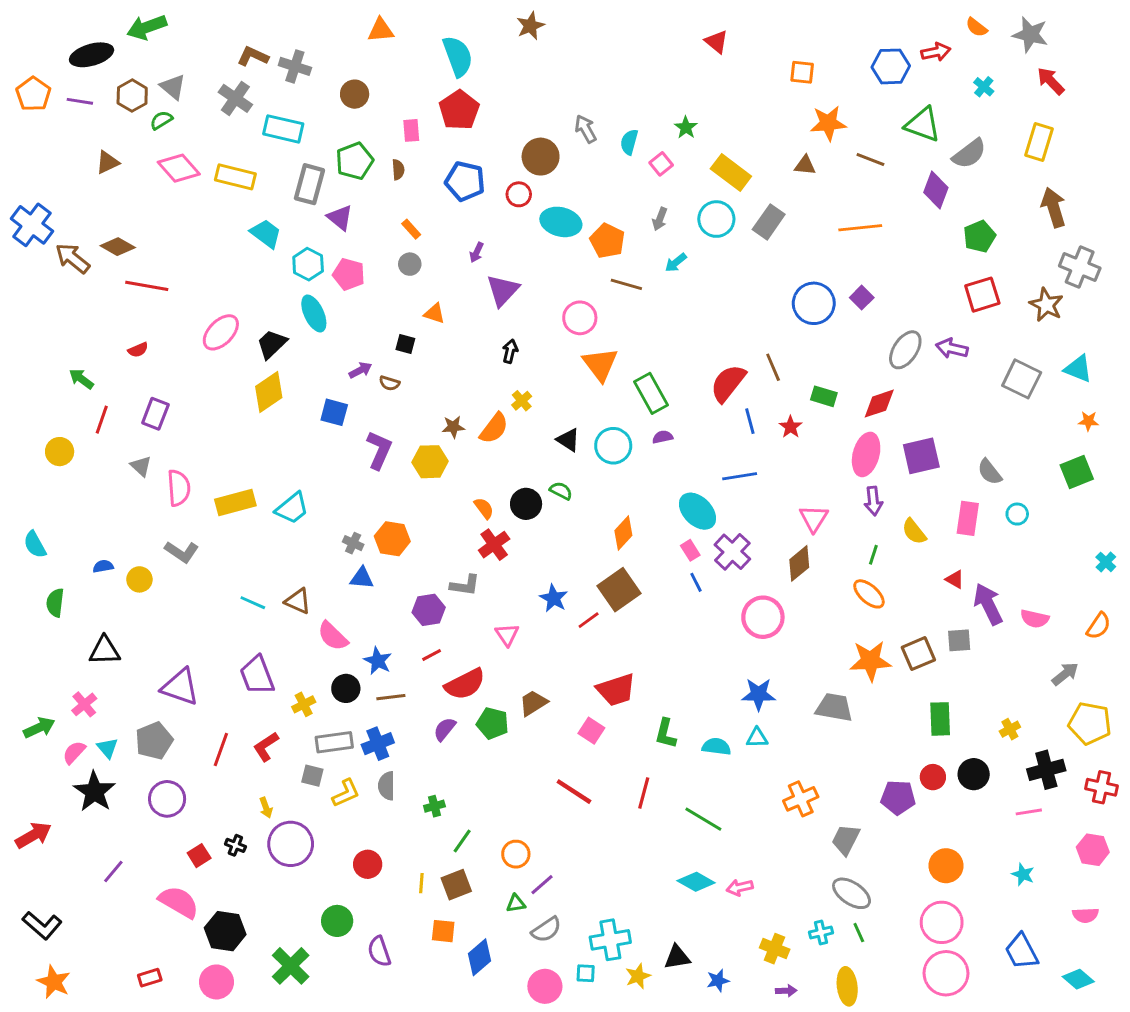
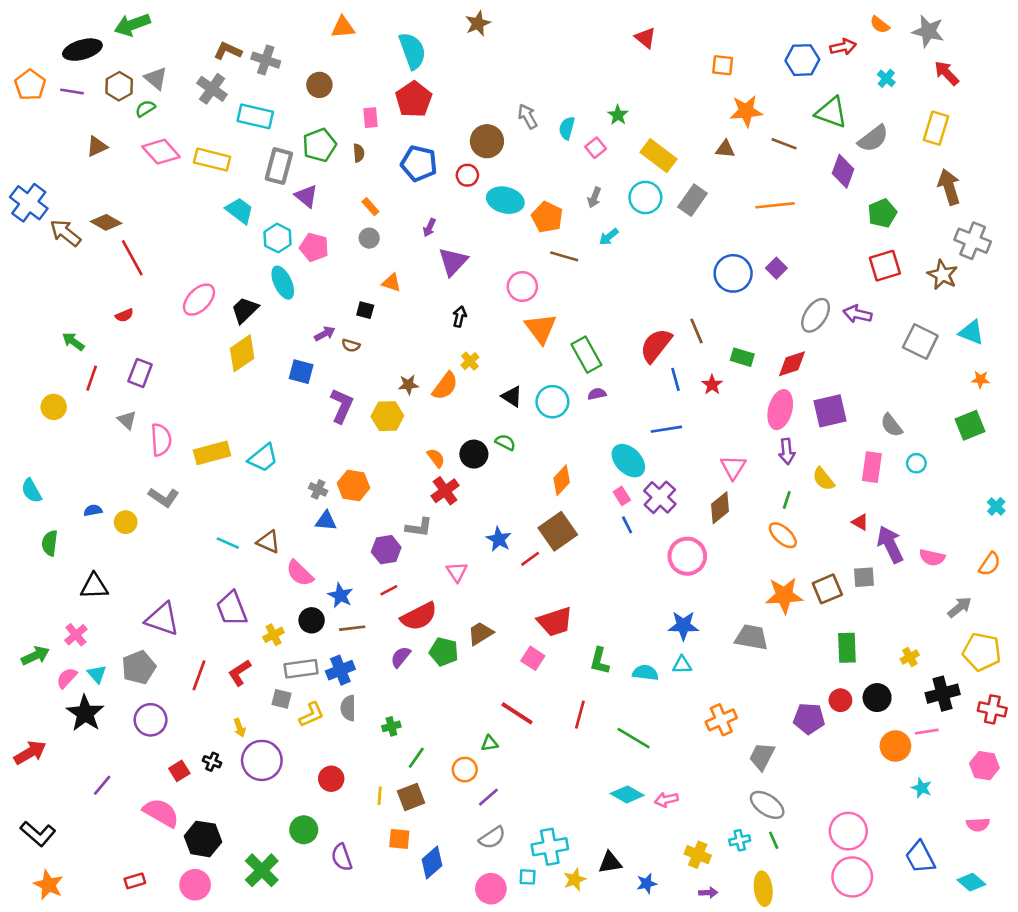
red line: (147, 286) -> (132, 258), turned 51
orange circle: (946, 866) -> (895, 746), moved
green triangle: (516, 903) -> (490, 743), moved

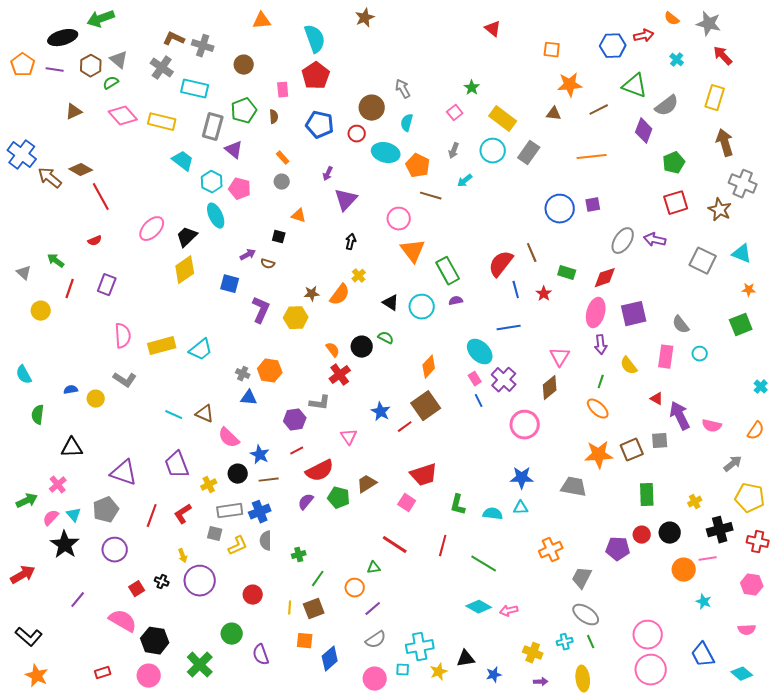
cyan semicircle: (567, 128) -> (407, 123), moved
brown line: (784, 144) -> (599, 110), turned -48
purple square: (776, 268) -> (593, 205), turned 35
gray triangle: (127, 420) -> (24, 273), moved

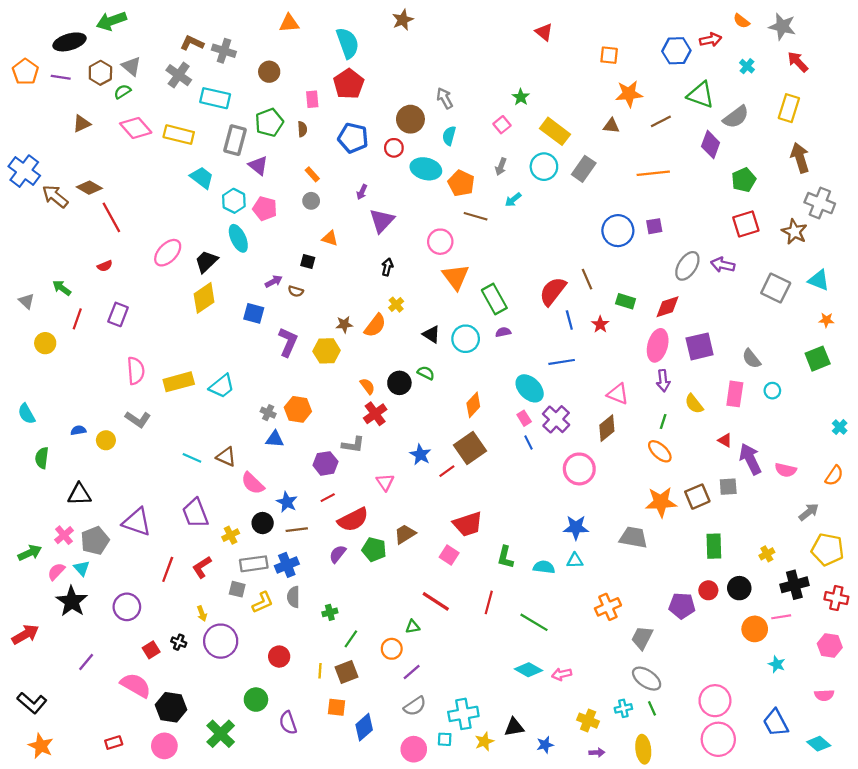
pink triangle: (560, 357) -> (618, 394), turned -40
gray pentagon: (106, 510) -> (95, 541), moved

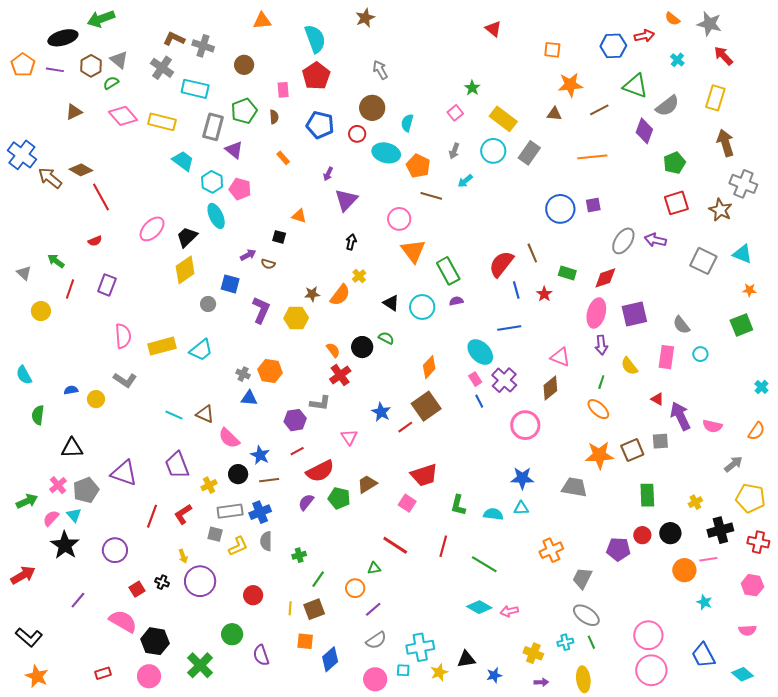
gray arrow: (445, 98) -> (380, 70), moved
gray circle: (311, 201) -> (208, 304), moved

